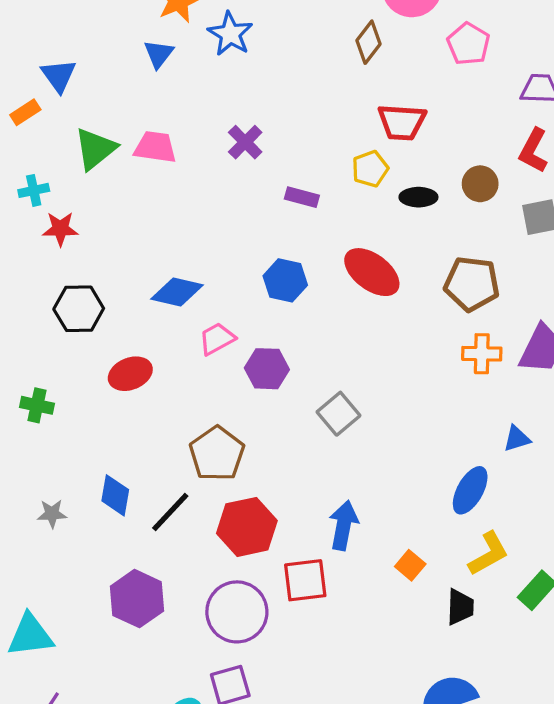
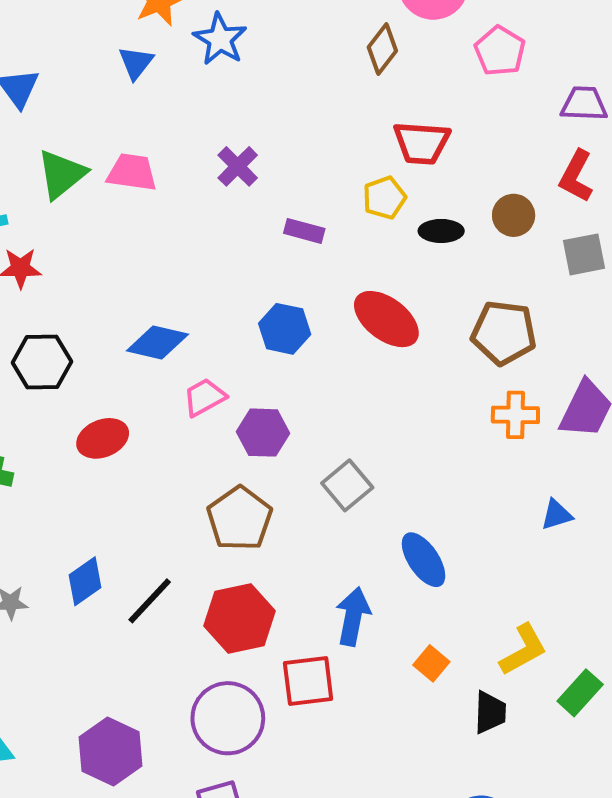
brown pentagon: (217, 454) -> (240, 519), moved
blue ellipse: (470, 490) -> (424, 560), moved, turned -63
blue diamond: (115, 495) -> (85, 581), turned 45
purple hexagon: (137, 599) -> (110, 751), moved

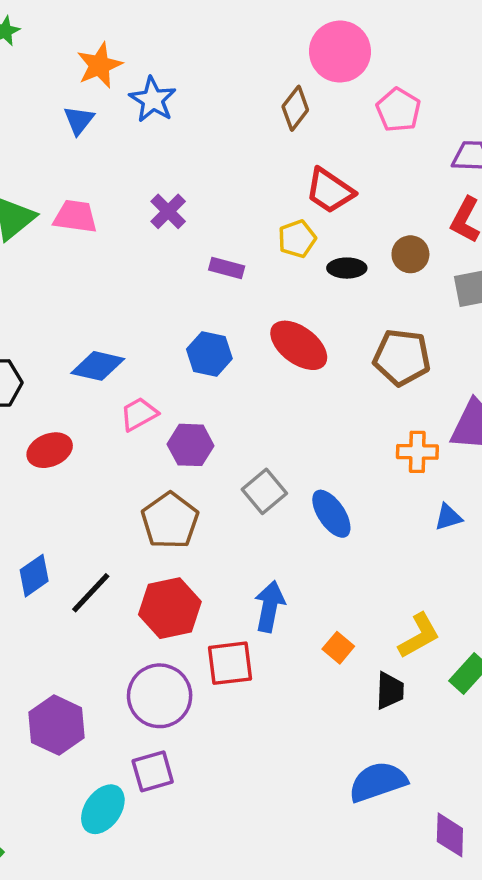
red trapezoid: (422, 143) -> (330, 191), turned 30
orange cross: (515, 415) -> (417, 452), moved
blue ellipse: (424, 560) -> (331, 514), moved

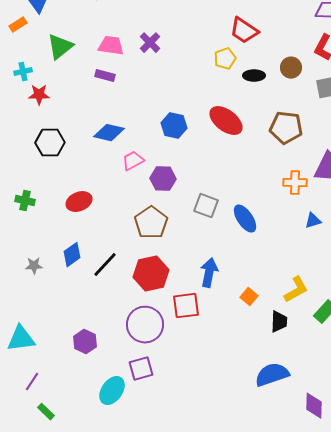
pink trapezoid: (75, 216) -> (111, 46), moved
purple rectangle: (227, 268) -> (105, 76), moved
red ellipse: (50, 450) -> (79, 202), moved
gray square: (264, 491) -> (206, 206), turned -30
purple hexagon: (56, 725) -> (85, 342), size x0.7

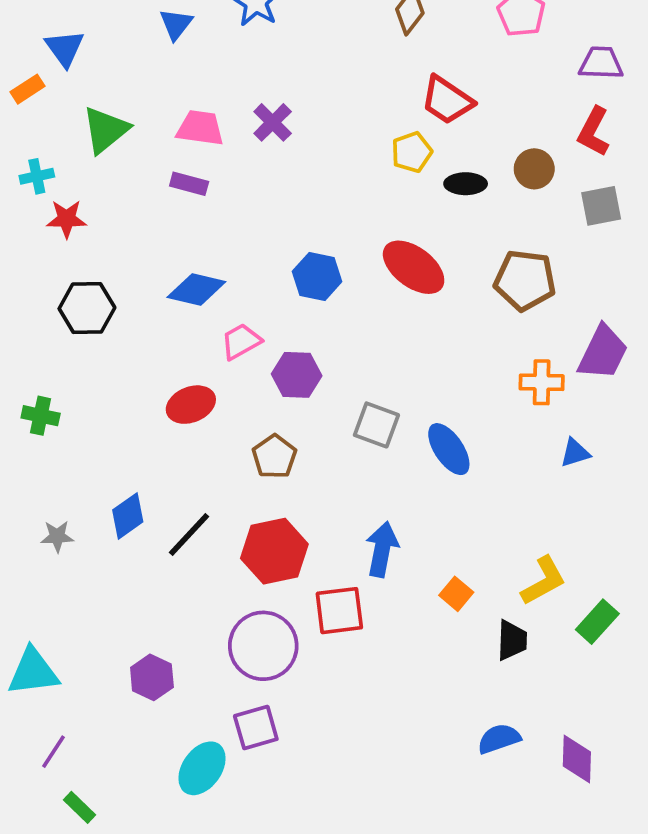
red ellipse: (79, 202) -> (191, 405), moved
brown pentagon: (151, 223) -> (274, 457), size x0.7
blue semicircle: (272, 375) -> (499, 739), size x0.7
purple diamond: (314, 406) -> (577, 759), moved

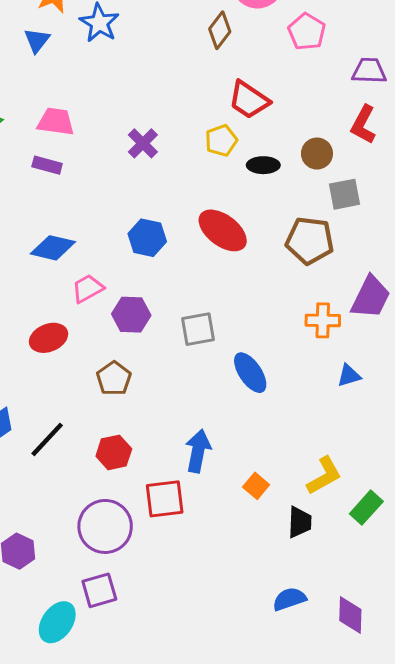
purple cross: (273, 122) -> (143, 143), moved
gray square: (601, 206) -> (345, 194), moved
gray square: (376, 425) -> (198, 329), moved, turned -30
red hexagon: (274, 551) -> (114, 452), size x0.7

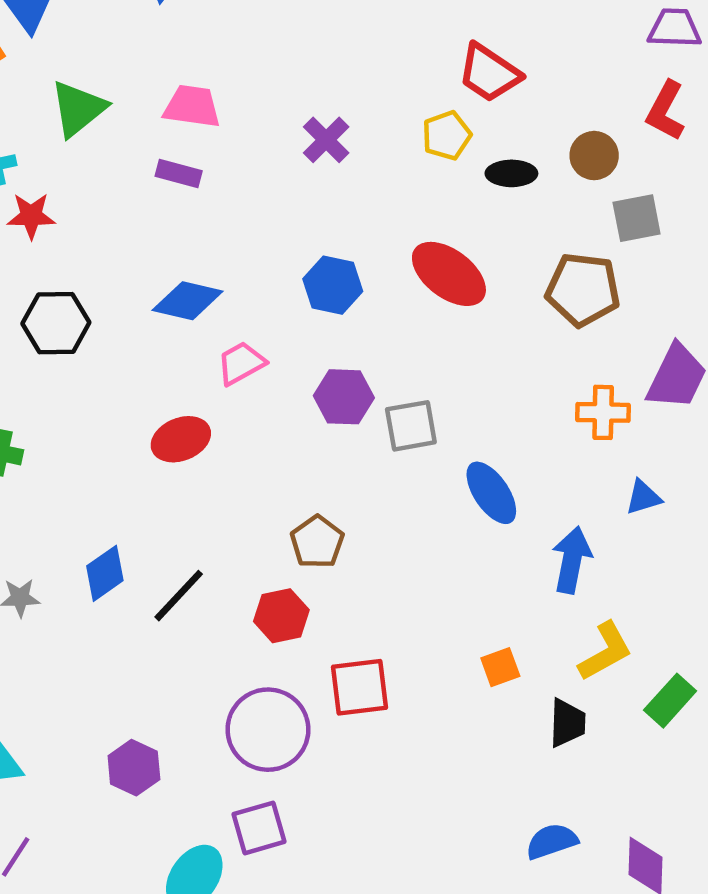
purple hexagon: (131, 315) -> (344, 397), moved
brown pentagon: (114, 378) -> (317, 542), moved
blue arrow: (198, 451) -> (572, 560), moved
orange square: (256, 486) -> (500, 667), turned 30

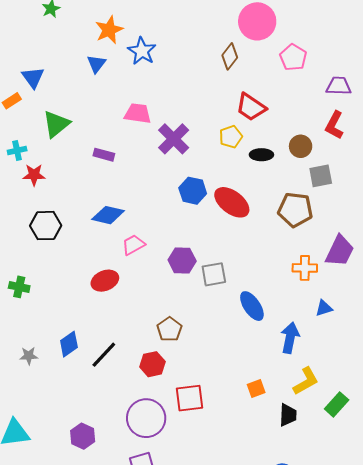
pink trapezoid: (192, 106) -> (138, 113), moved
purple cross: (326, 140) -> (174, 139), size x1.4
blue hexagon: (333, 285) -> (193, 191), moved

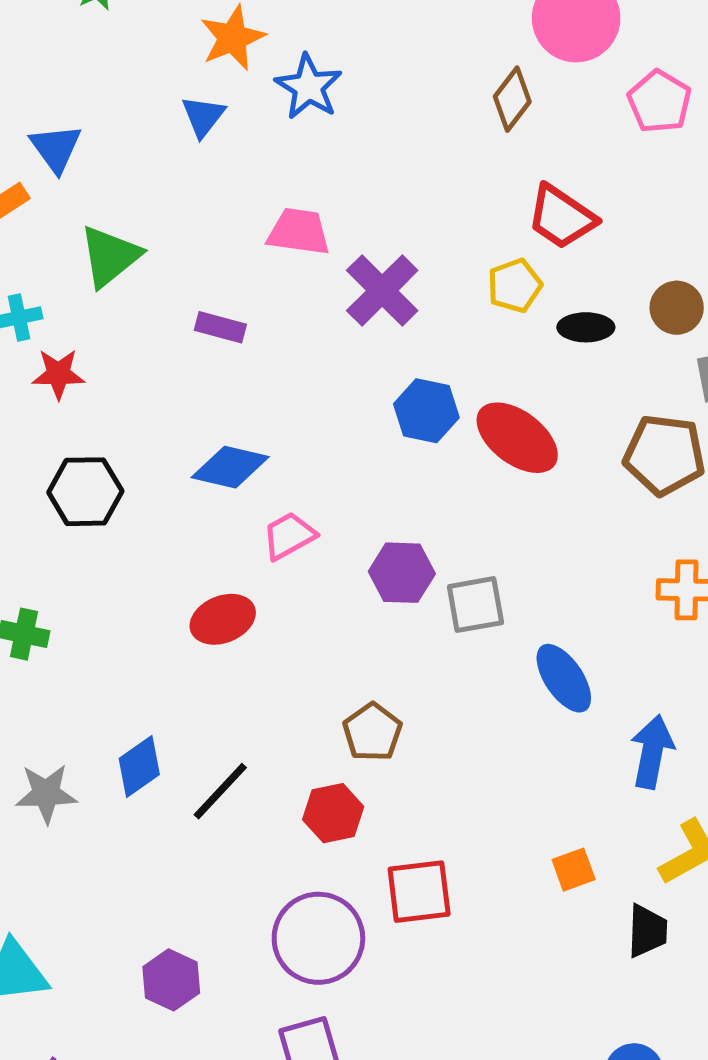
gray star: (29, 356) -> (46, 793), size x1.4

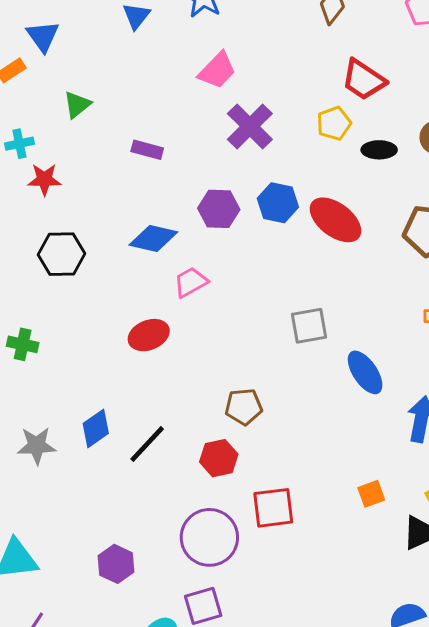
pink trapezoid: (299, 232) -> (217, 70), moved, turned 126
green triangle: (110, 256) -> (77, 105), size x0.7
purple hexagon: (402, 573) -> (219, 209), moved
brown pentagon: (372, 732) -> (244, 407), turned 30

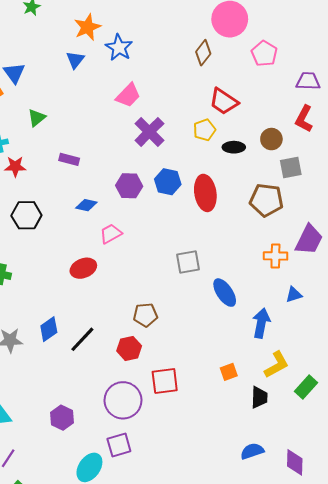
purple rectangle: (147, 150) -> (69, 159), moved
red ellipse: (336, 220) -> (205, 193), turned 44
blue diamond: (153, 239) -> (86, 205), size x0.7

